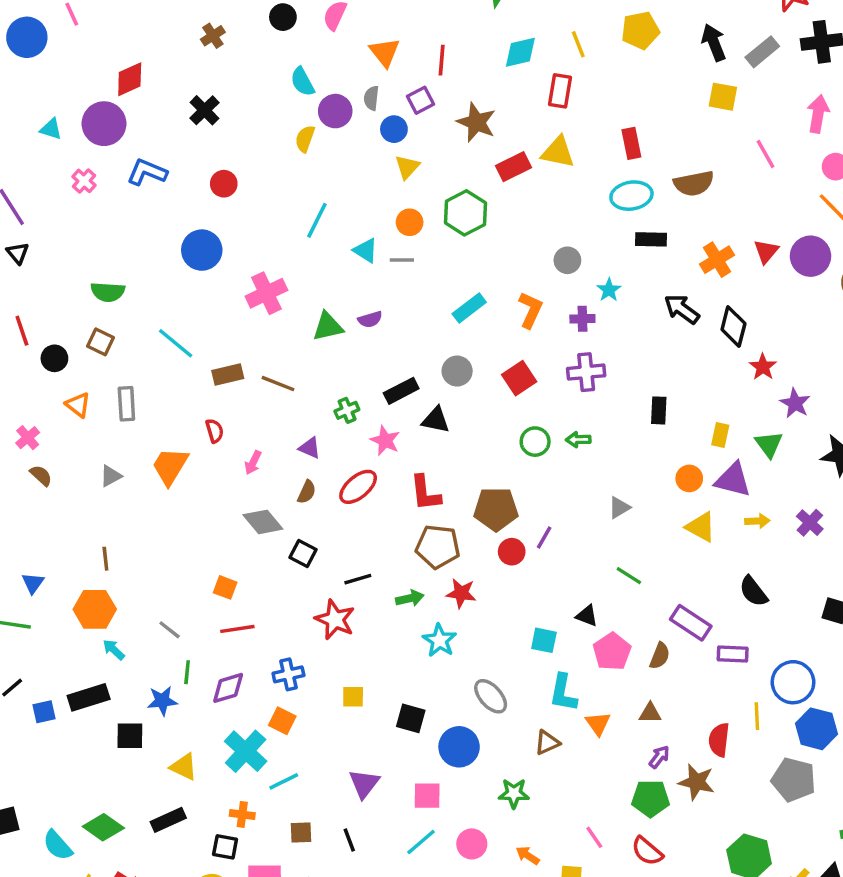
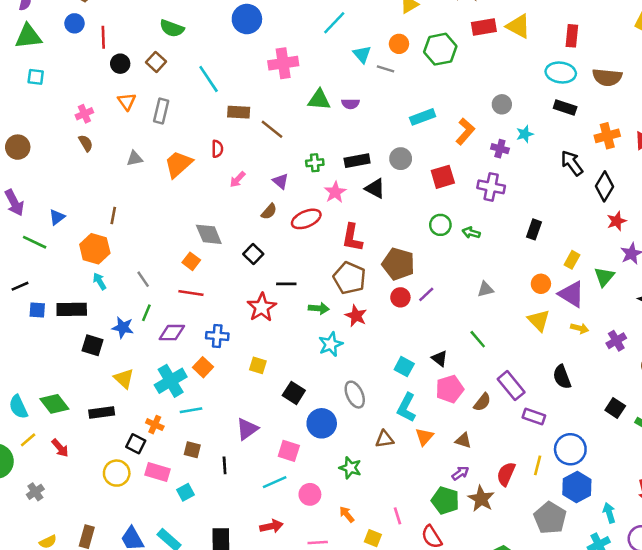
gray diamond: (263, 522) -> (209, 234), moved

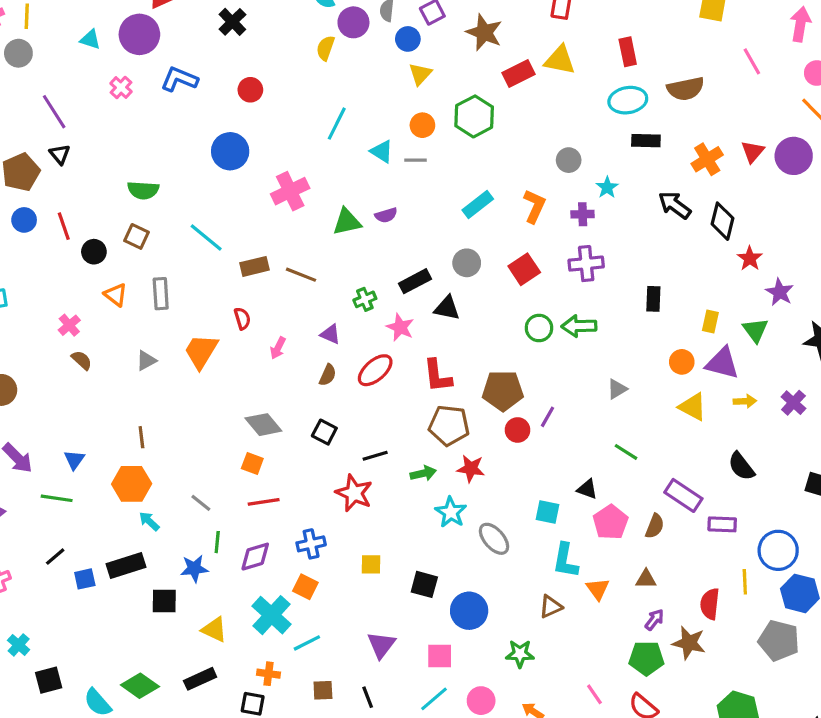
green arrow: (471, 233) -> (579, 326), size x1.5
gray ellipse: (355, 395) -> (494, 539), moved

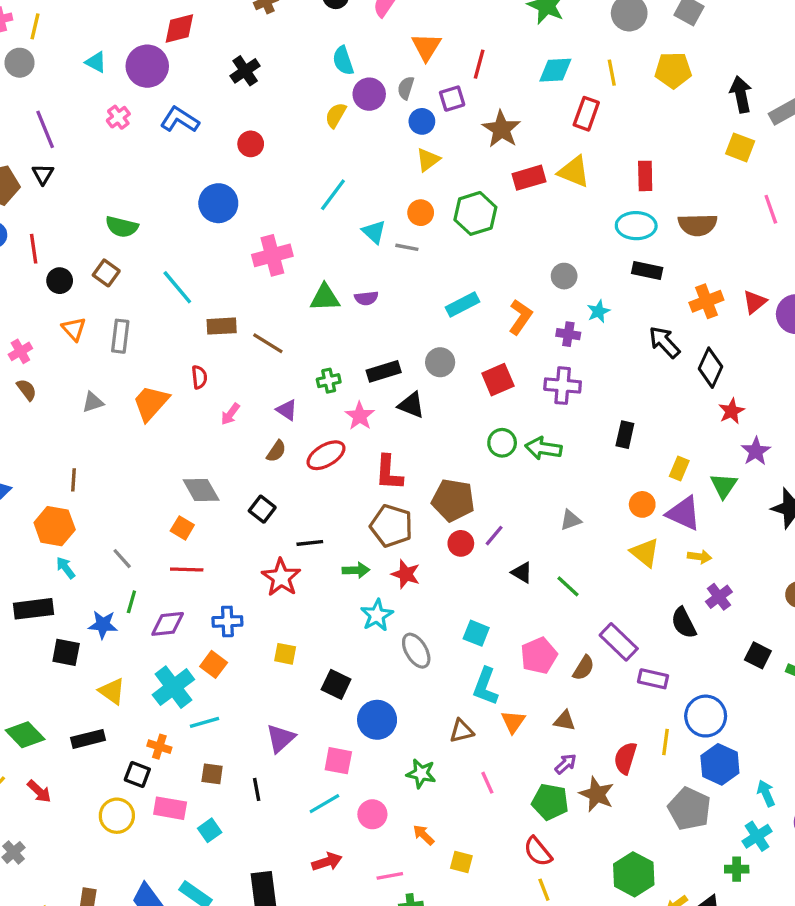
purple cross: (793, 403) -> (719, 597), moved
black triangle: (587, 489) -> (522, 572), moved
pink line: (594, 694) -> (487, 783), moved

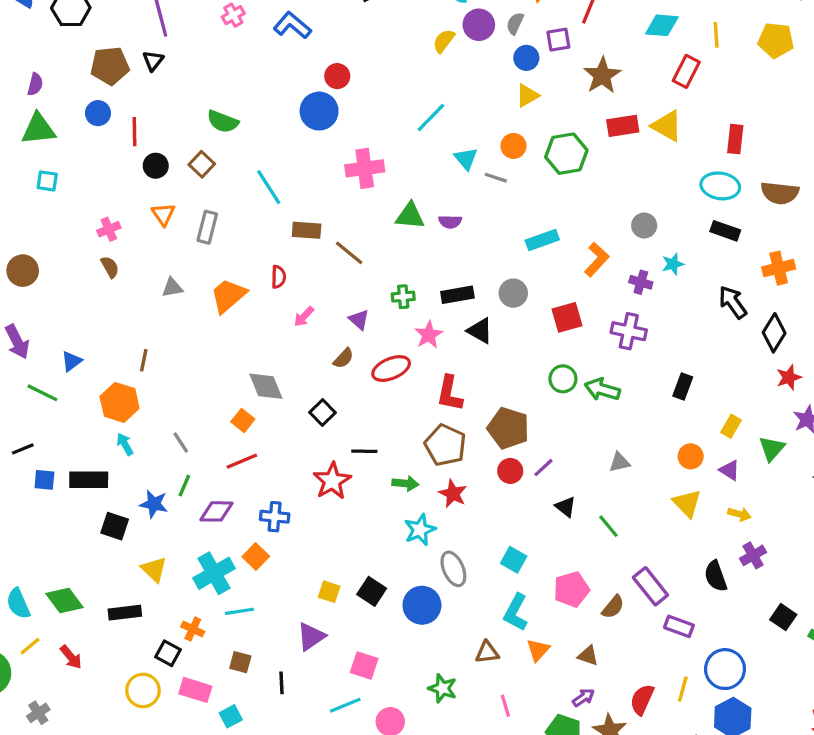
red circle: (251, 144) -> (337, 76), moved
purple triangle: (684, 513) -> (729, 470), size x0.6
red line: (187, 569) -> (242, 461), turned -32
yellow square: (285, 654) -> (329, 592), moved
blue circle: (377, 720) -> (422, 605), moved

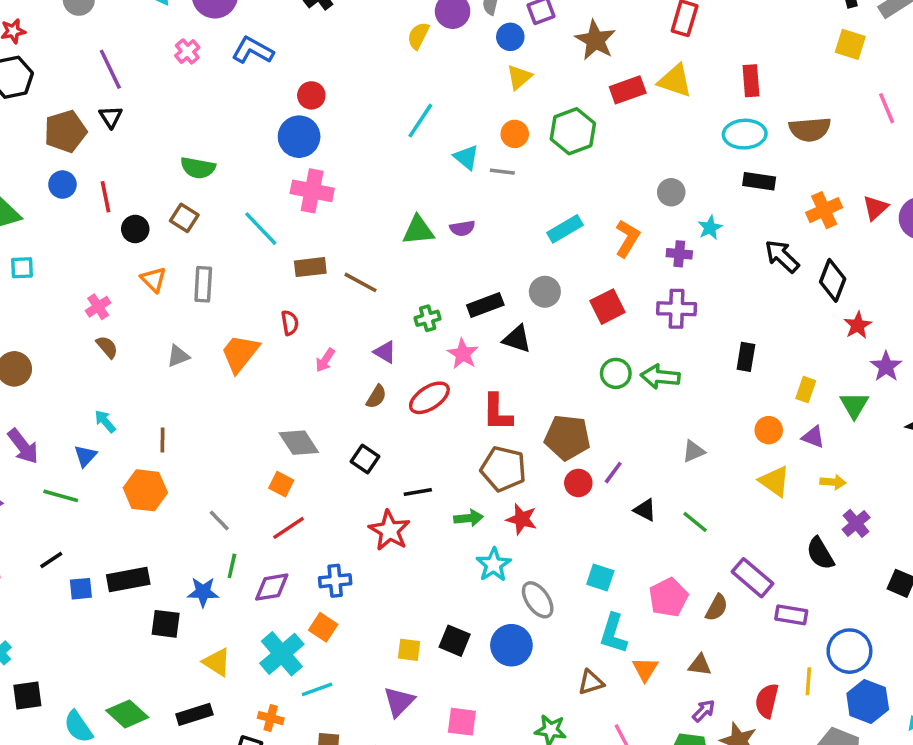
pink cross: (365, 168) -> (312, 191), moved, turned 30
cyan arrow: (125, 444) -> (105, 421), moved

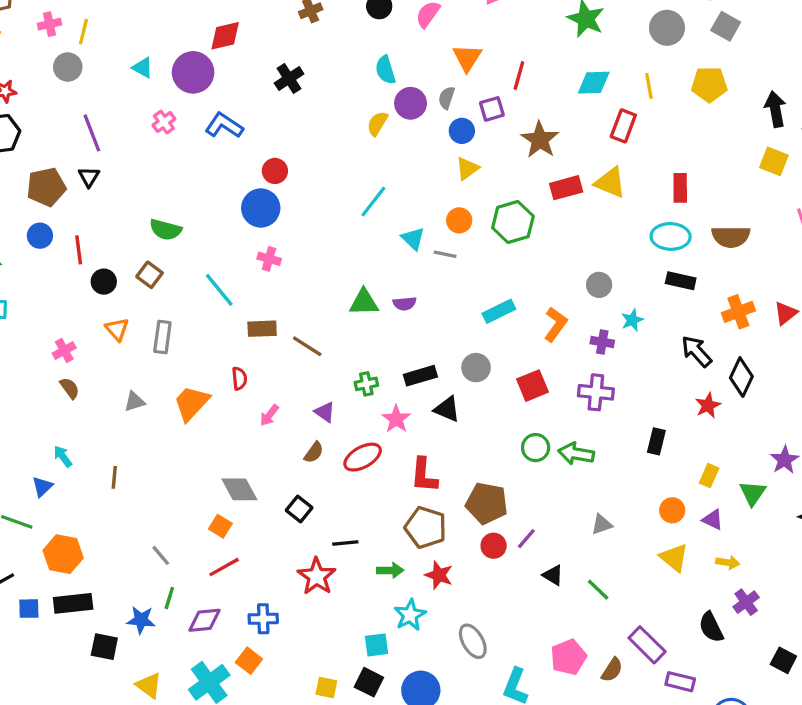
pink cross: (312, 191) -> (269, 259), size x0.6
red star: (858, 325) -> (708, 405), moved
orange hexagon: (145, 490) -> (63, 554), moved
cyan square: (600, 577) -> (377, 645), moved, turned -30
gray ellipse: (538, 600) -> (473, 641), moved

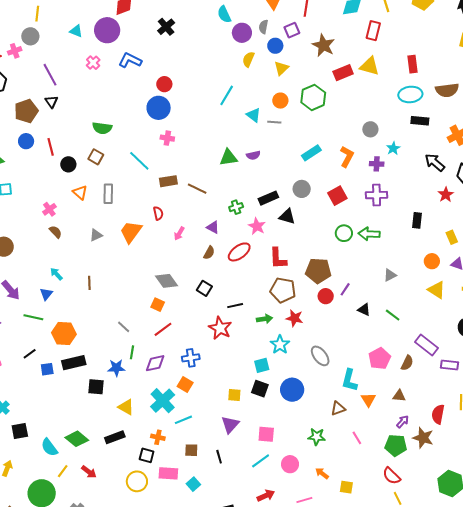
pink cross: (49, 24) -> (15, 51), moved
yellow semicircle: (377, 123) -> (248, 59), moved
yellow rectangle: (709, 476) -> (452, 237), turned -40

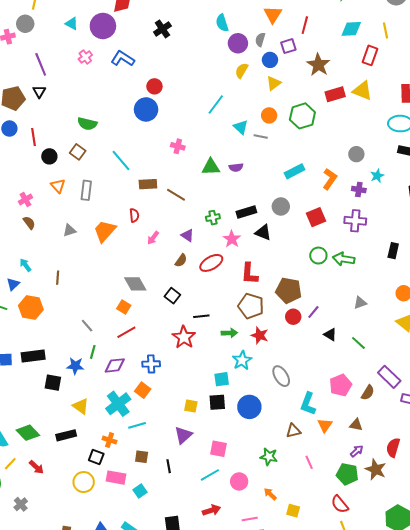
pink cross: (167, 138) -> (178, 146), moved
orange hexagon: (64, 333) -> (31, 308), moved
black square: (260, 389) -> (217, 402), turned -30

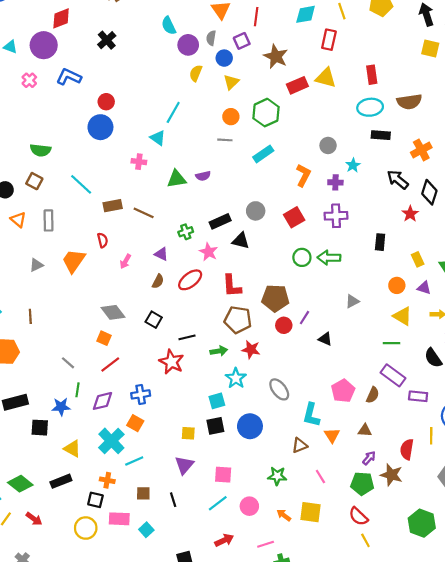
cyan triangle: (241, 127) -> (158, 138), moved
cyan rectangle: (294, 171) -> (263, 154), moved
green line: (358, 343) -> (392, 343), moved, turned -35
yellow square: (293, 511) -> (310, 512), moved, size x1.5

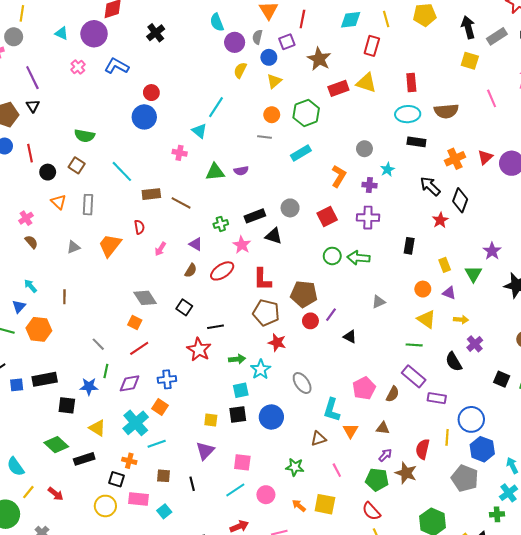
green arrow: (219, 351) -> (237, 359), moved
green diamond: (20, 484) -> (56, 445), moved

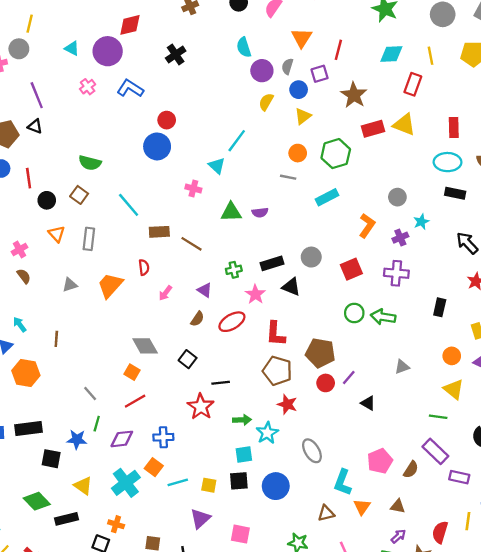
black triangle: (33, 106) -> (35, 126), turned -40
purple cross: (369, 185) -> (400, 238), turned -32
cyan line: (157, 444) -> (178, 482), moved

